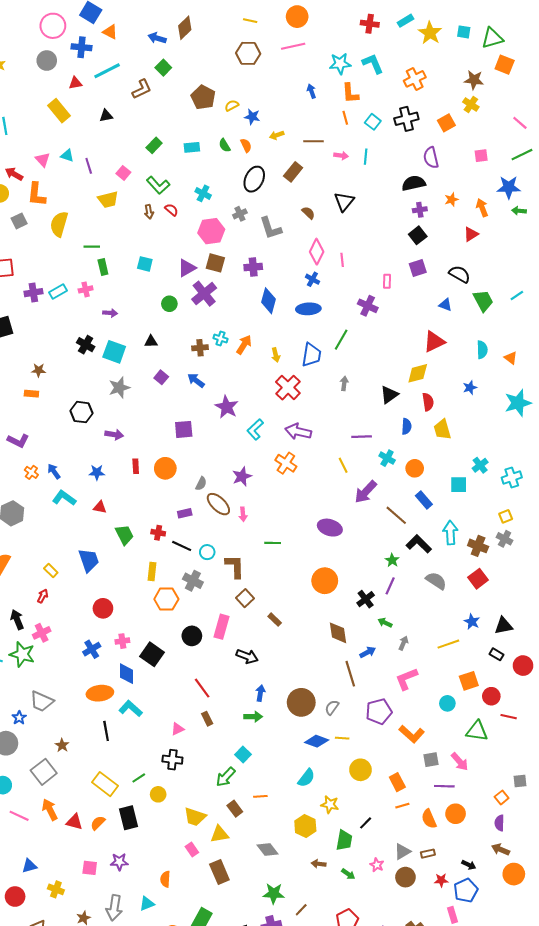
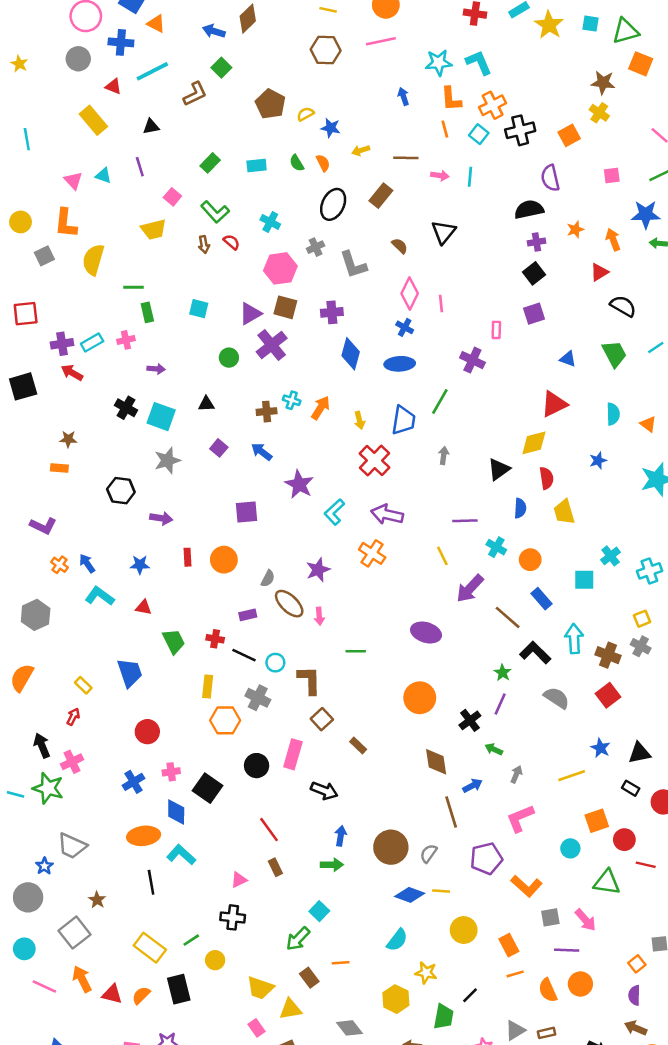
orange cross: (415, 79) -> (493, 105), moved
red triangle: (75, 83) -> (113, 86), turned 32
purple line: (89, 166) -> (140, 167), moved
red arrow: (14, 174) -> (72, 373), moved
black semicircle: (460, 274) -> (623, 306), moved

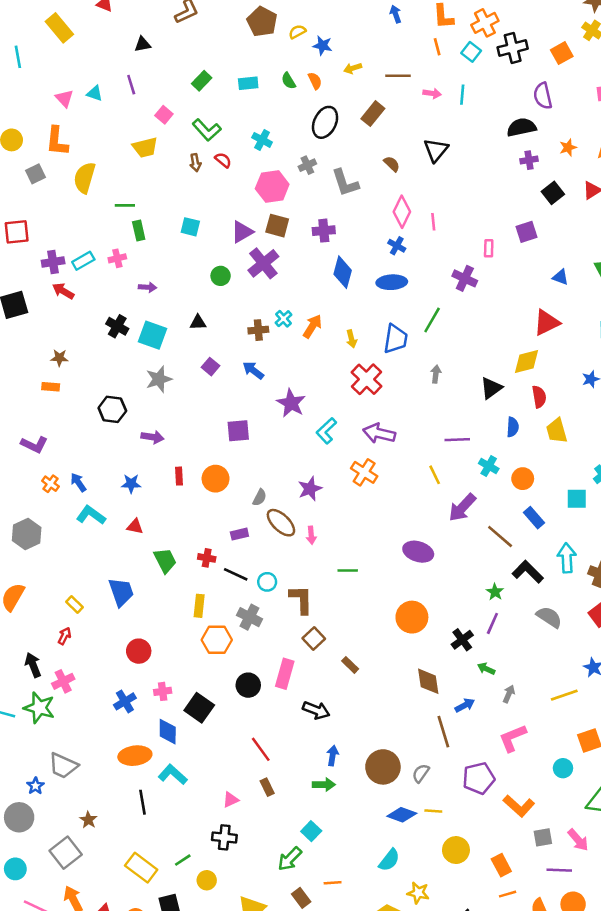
yellow rectangle: (93, 120) -> (59, 28), moved
black square: (534, 273) -> (553, 193), moved
cyan cross: (292, 400) -> (283, 319), turned 30

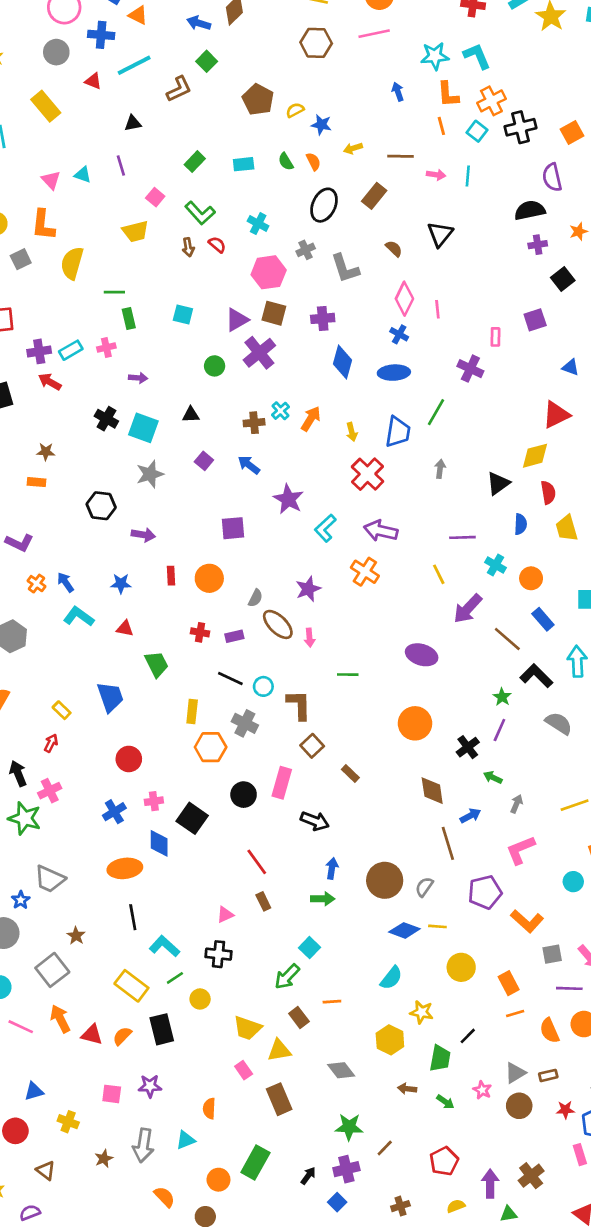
red cross: (207, 558) -> (200, 632), moved
cyan L-shape: (173, 774) -> (164, 946), moved

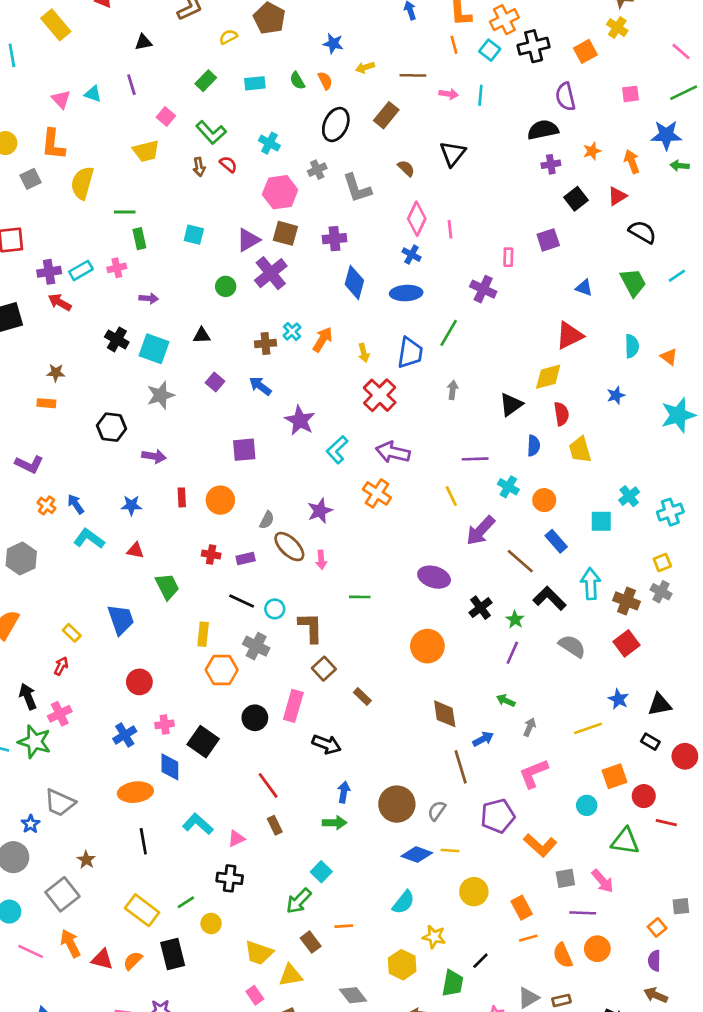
yellow semicircle: (295, 110) -> (228, 37), moved
black cross: (468, 747) -> (480, 608), moved
cyan L-shape: (164, 946) -> (198, 824), moved

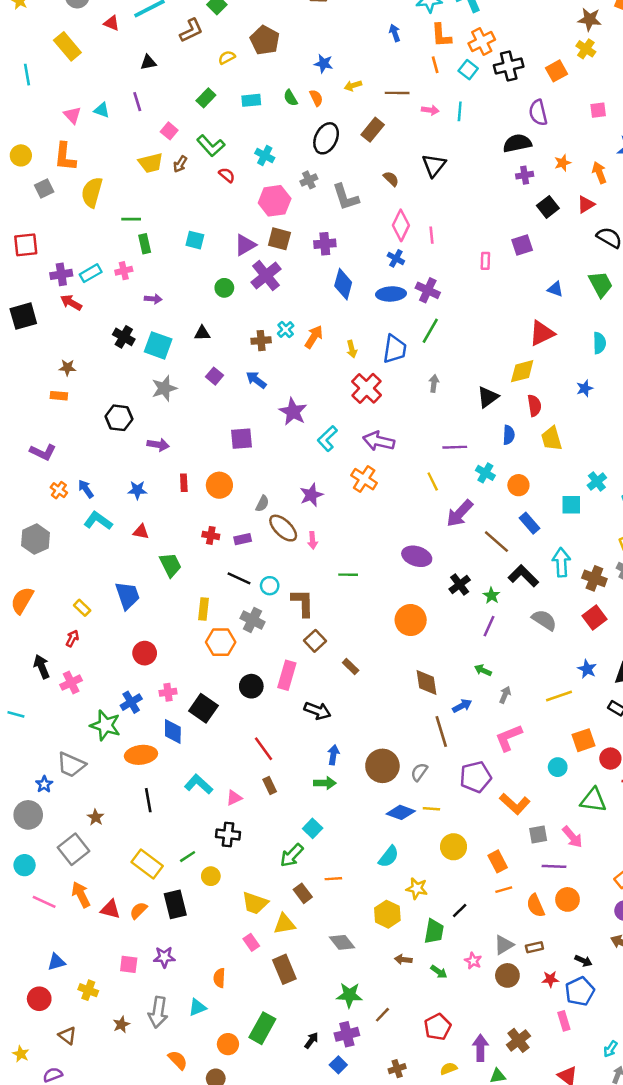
brown arrow: (199, 167) -> (180, 164), moved, turned 42
purple cross: (483, 289) -> (428, 290), moved
green star: (35, 742) -> (105, 725), moved

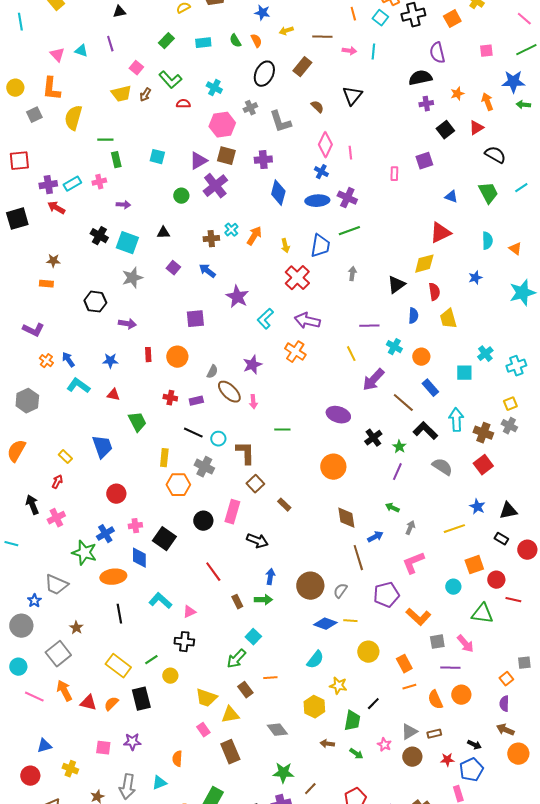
red semicircle: (227, 175) -> (183, 104), turned -40
green line: (430, 331) -> (349, 231), turned 40
brown rectangle: (270, 785) -> (237, 602), moved

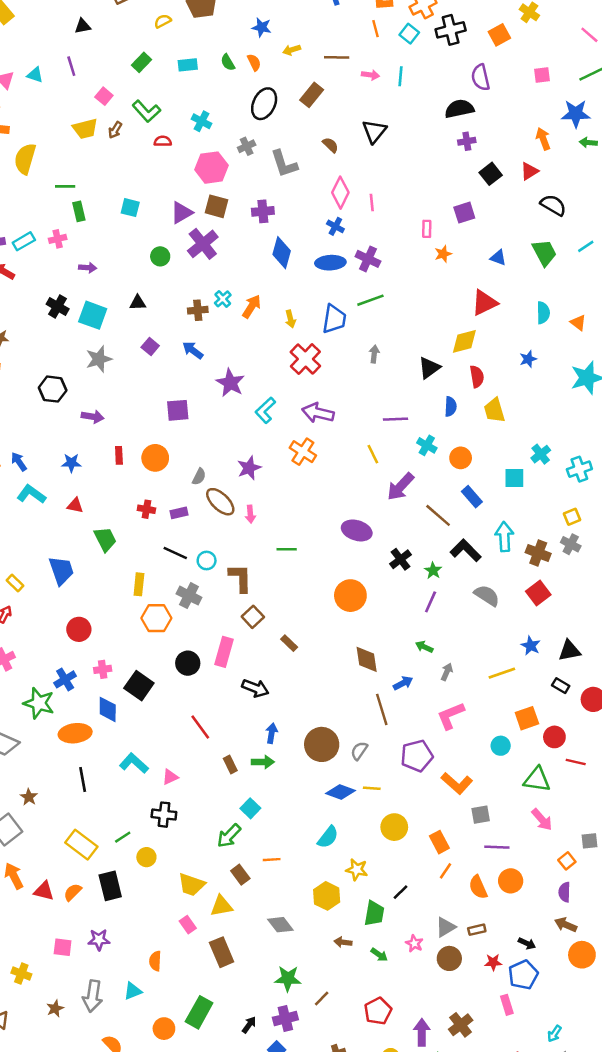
orange star: (457, 94) -> (443, 254), moved
pink arrow: (465, 644) -> (542, 820), moved
orange line: (409, 687) -> (446, 871), turned -40

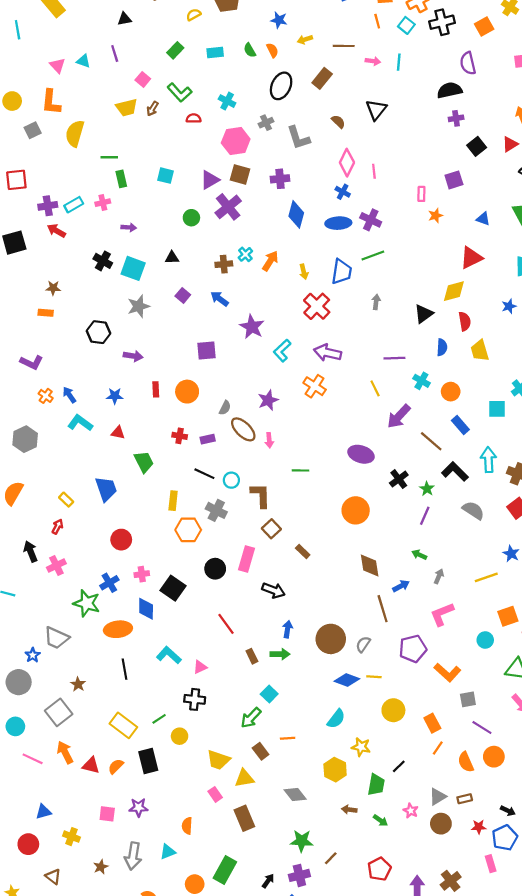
purple line: (497, 847) -> (482, 727), turned 30

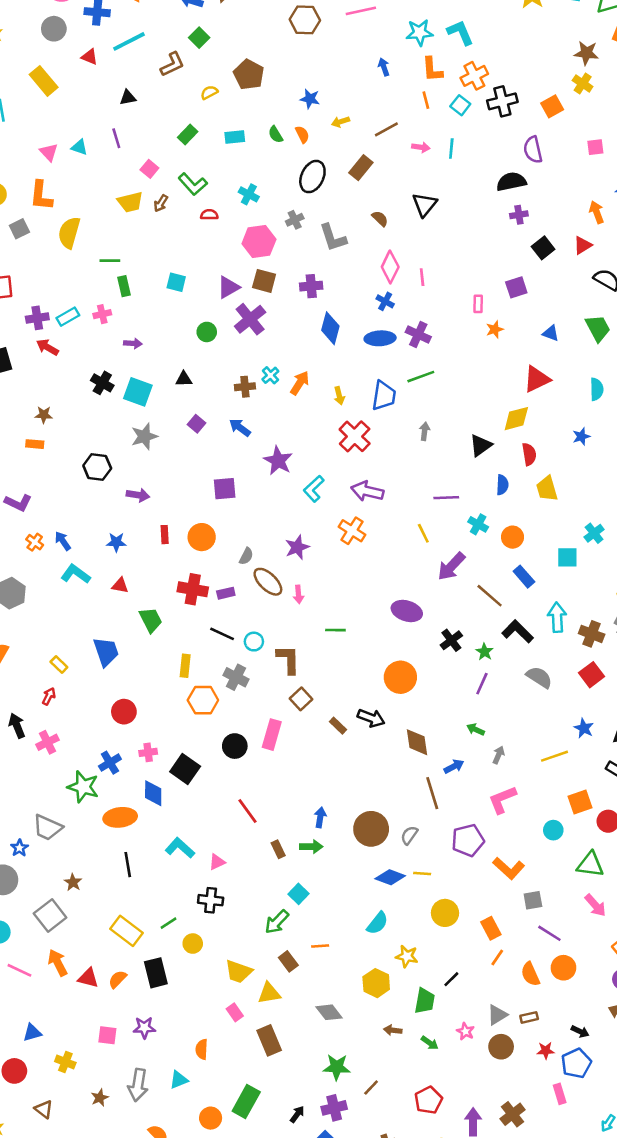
brown line: (344, 46) -> (386, 129), turned -30
red cross: (180, 436) -> (193, 589), size x1.6
black arrow: (274, 590) -> (371, 718), moved

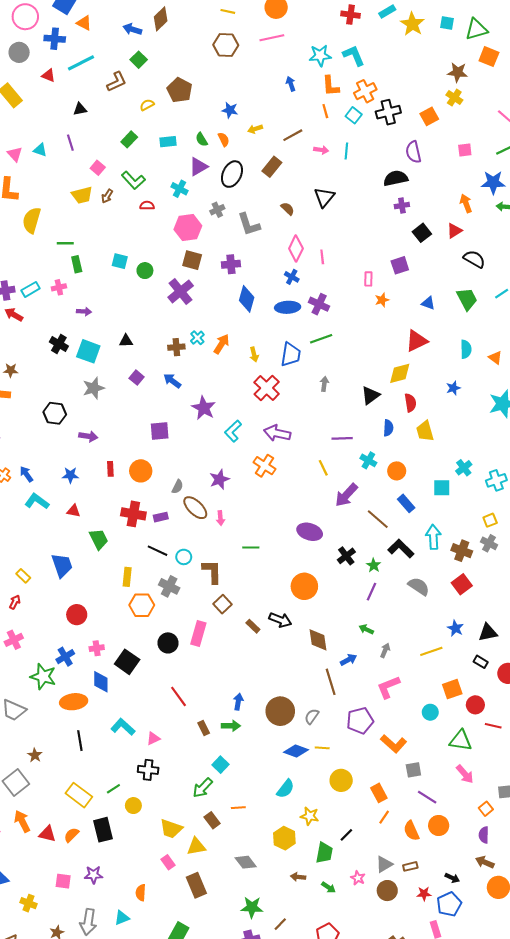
purple triangle: (228, 287) -> (198, 167), moved
green circle: (207, 332) -> (145, 271), moved

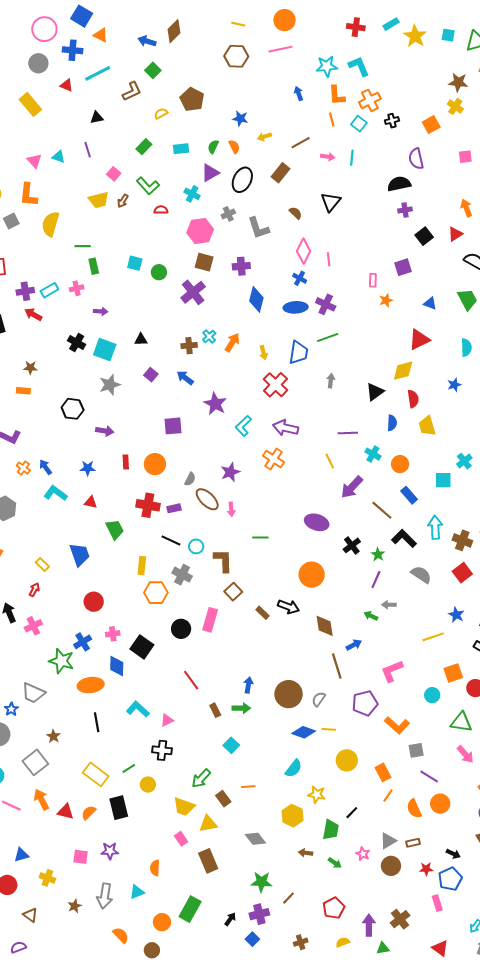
black cross: (388, 112) -> (392, 121), size x0.6
green semicircle: (202, 139) -> (213, 147), turned 56
gray arrow: (385, 650) -> (389, 605), moved, turned -112
green arrow: (203, 788) -> (201, 778), moved

